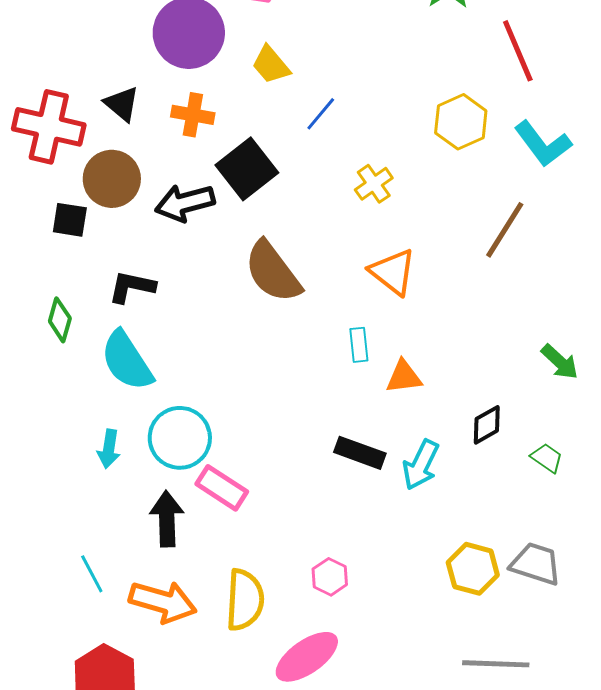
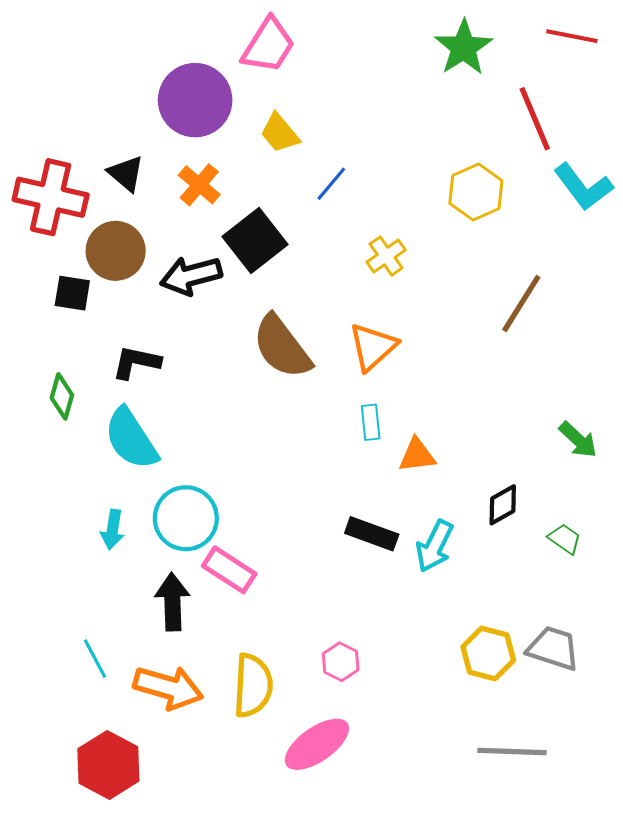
orange cross: (193, 115) -> (199, 185), turned 30
cyan L-shape: (543, 144) -> (583, 187), moved
orange triangle: (393, 272) -> (373, 347), moved, turned 40

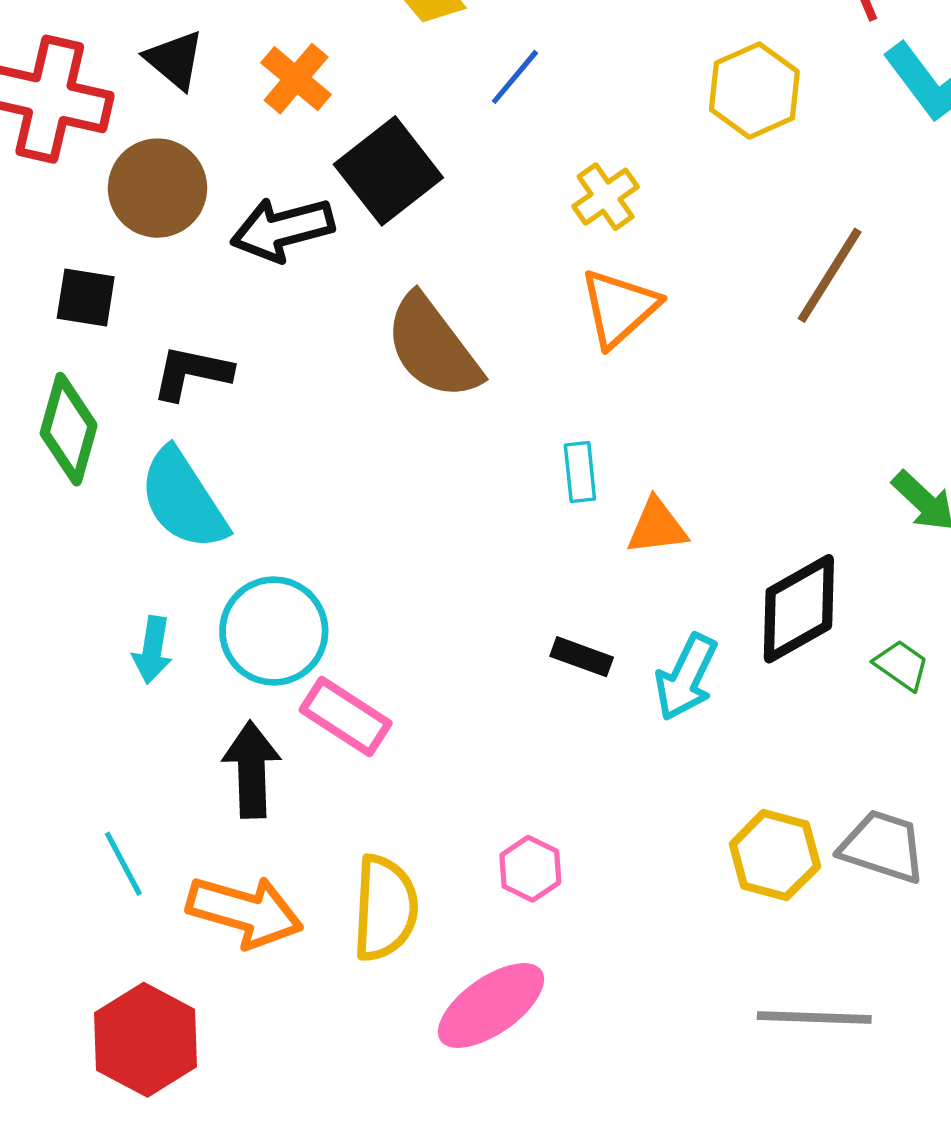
black square: (72, 293) -> (86, 298), moved
orange triangle: (373, 347) -> (619, 308), moved
green diamond: (62, 396) -> (69, 429), size x1.4
black diamond: (503, 505) -> (799, 609), size x1.6
black rectangle: (372, 534) -> (582, 657), size x0.7

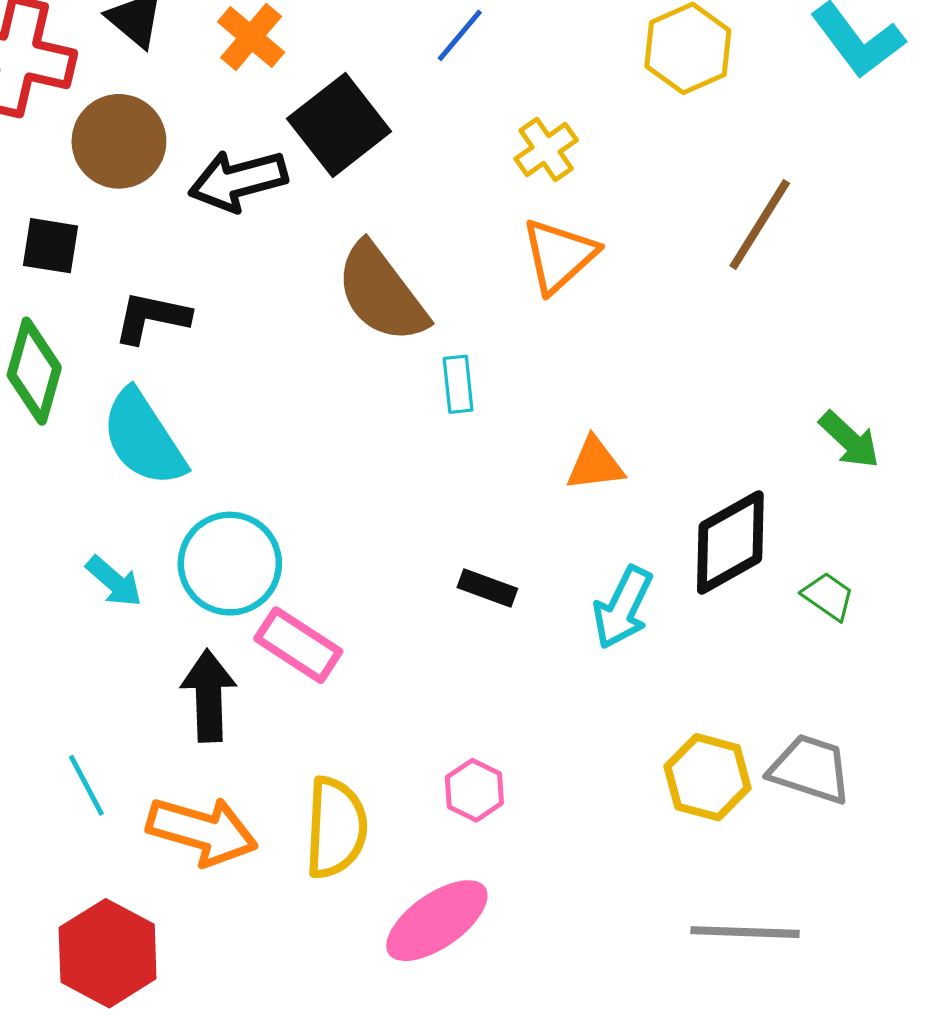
cyan rectangle: (580, 472) -> (458, 384), moved
cyan arrow: (152, 650) -> (114, 582), turned -58
black rectangle: (582, 657) -> (487, 588), moved

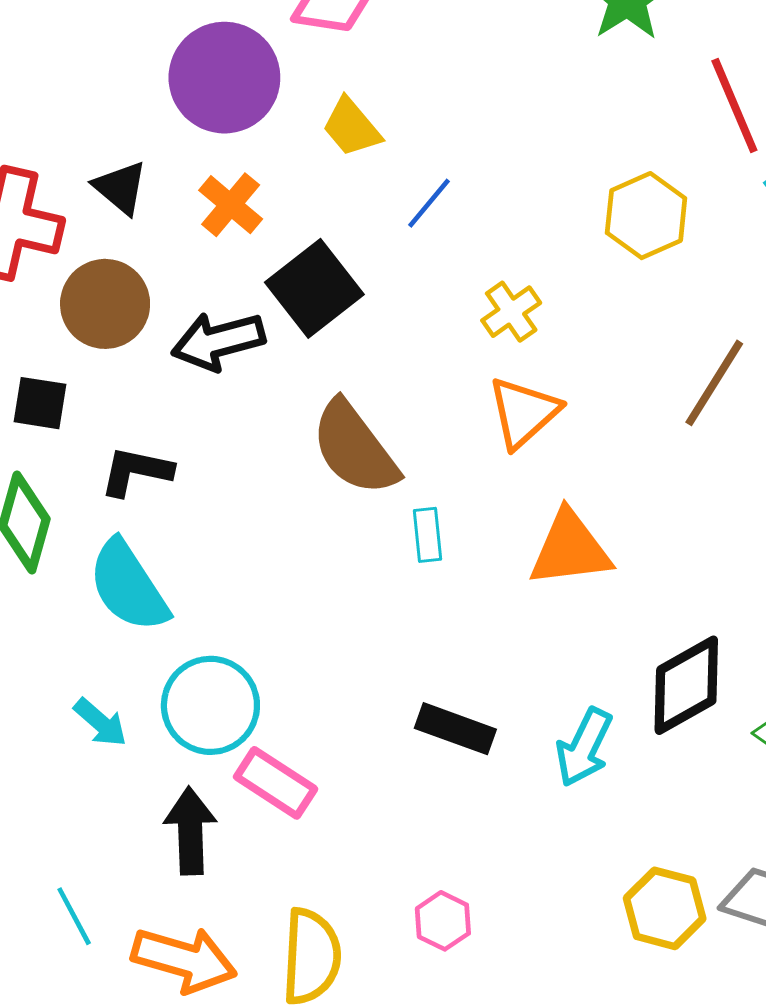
orange triangle: (595, 464) -> (570, 549), moved, size x1.5
black rectangle: (487, 588) -> (455, 729), size x1.4

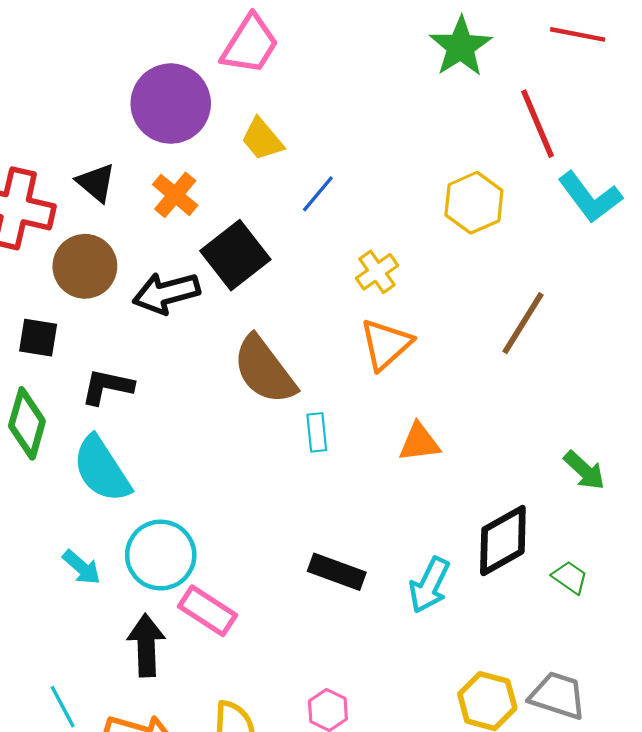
orange triangle: (570, 549) -> (419, 442), size x0.7

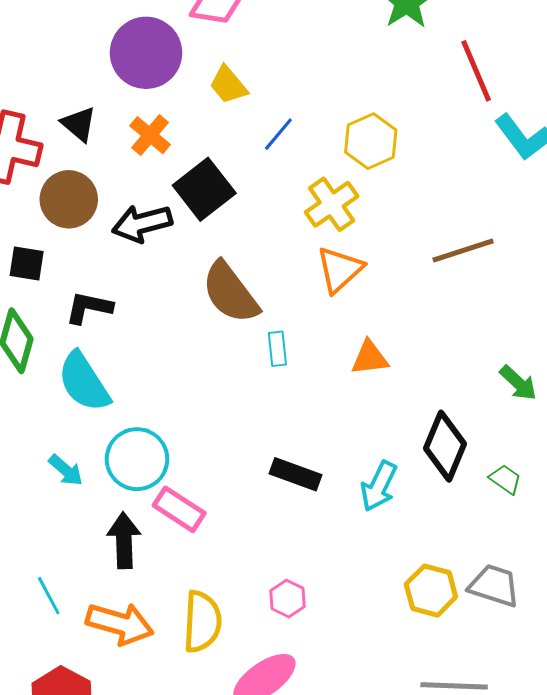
yellow hexagon: (474, 203) -> (371, 141), moved
yellow cross: (377, 272) -> (332, 204), size x1.4
brown line: (523, 323) -> (463, 250), turned 40
black diamond: (503, 541) -> (445, 446), turned -38

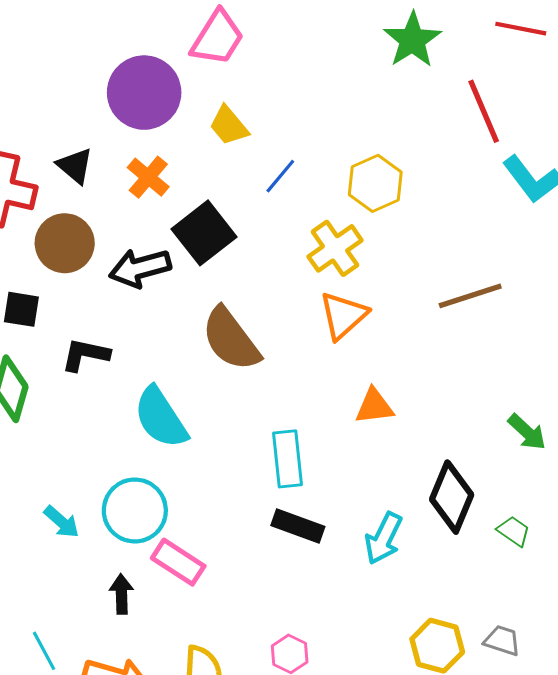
cyan rectangle: (277, 349) -> (288, 459), moved, size x1.6
cyan semicircle: (84, 382) -> (161, 418), moved
black arrow: (124, 540) -> (121, 594), size x0.7
gray trapezoid: (494, 586) -> (502, 641), size x0.7

